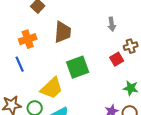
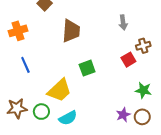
orange cross: (28, 39) -> (18, 31), moved
green square: (78, 67) -> (87, 68), size x0.7

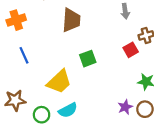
green circle: (41, 112) -> (42, 115), moved

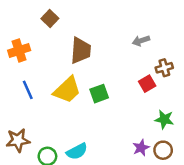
gray arrow: (125, 11) -> (141, 41), turned 80
yellow trapezoid: (59, 82) -> (67, 90), moved

